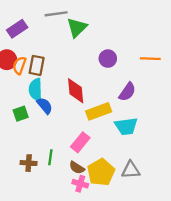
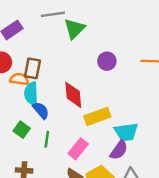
orange semicircle: (19, 65) -> (19, 79), moved, turned 78
purple semicircle: (127, 92) -> (119, 150), moved
green square: (21, 114) -> (22, 130), moved, turned -35
green line: (50, 157) -> (47, 139), moved

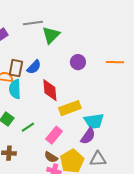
blue semicircle: (41, 110) -> (34, 67), moved, turned 84
green line: (47, 139) -> (28, 127), turned 48

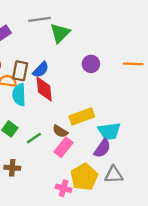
red diamond: (50, 90) -> (44, 89), moved
brown semicircle: (51, 157) -> (60, 131), moved

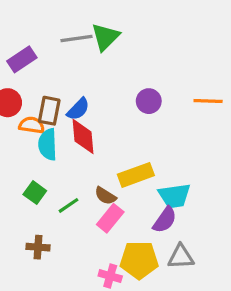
green triangle: (60, 33) -> (105, 37), moved
yellow pentagon: (84, 177) -> (139, 260), turned 30

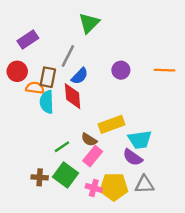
gray line: (77, 39) -> (68, 56), moved, turned -55
blue semicircle: (78, 109) -> (80, 76), moved
green square: (35, 193) -> (66, 175), moved, size x1.5
purple semicircle: (165, 220) -> (133, 157), turned 90
pink cross: (110, 276) -> (94, 188), moved

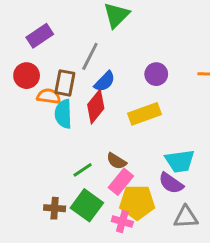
red diamond: (73, 96) -> (96, 107), turned 44
yellow rectangle: (111, 124) -> (144, 114), moved
yellow pentagon: (114, 187) -> (137, 202), moved

